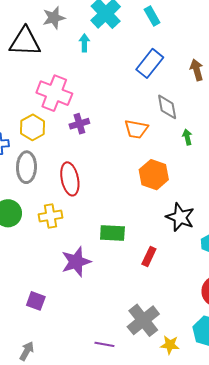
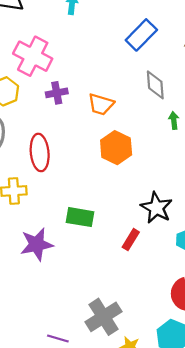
orange trapezoid: (136, 129) -> (101, 104), moved
orange hexagon: (154, 175) -> (116, 148), moved
red rectangle: (149, 256) -> (131, 240), moved

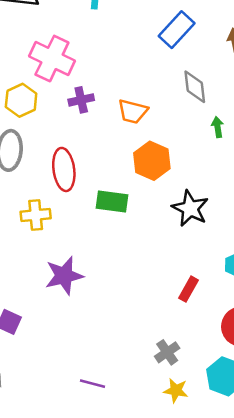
black star: (156, 208) -> (190, 208), moved
green rectangle: (80, 217) -> (112, 201), moved
red rectangle: (131, 240) -> (188, 289), moved
gray cross: (103, 317) -> (167, 352), moved, size x0.6

